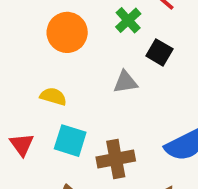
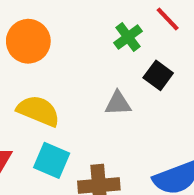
orange circle: (67, 32) -> (28, 41), moved
yellow semicircle: (53, 97) -> (38, 111), size x1.5

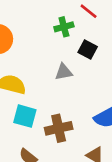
green cross: (128, 37) -> (64, 27), turned 30

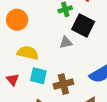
black square: (88, 49) -> (83, 26), size x1.6

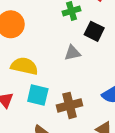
black square: (83, 26) -> (94, 31), size x0.7

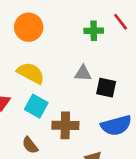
black square: (94, 31) -> (106, 88), moved, turned -30

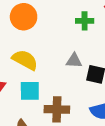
cyan square: (36, 106) -> (30, 91), turned -30

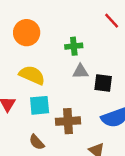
green cross: (85, 21) -> (74, 46), moved

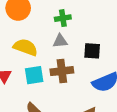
gray triangle: (80, 71) -> (60, 41), moved
brown cross: (68, 121) -> (62, 71), moved

